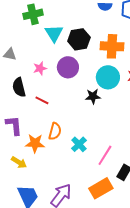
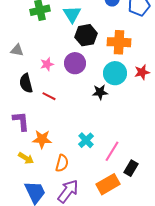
cyan triangle: (54, 33) -> (72, 14), moved
orange semicircle: (55, 131) -> (62, 163), moved

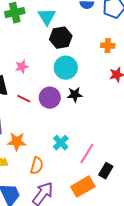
orange cross: (119, 42) -> (108, 46), moved, size x0.6
purple circle: (75, 63) -> (50, 98), moved
cyan circle: (115, 73) -> (66, 68), moved

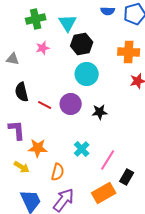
orange cross: (108, 46) -> (129, 52), size x1.5
pink star: (22, 67) -> (43, 48), moved
black star: (75, 95) -> (100, 112), moved

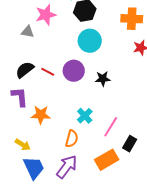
pink star: (43, 48) -> (46, 15), size x1.5
gray triangle: (13, 59) -> (28, 32), moved
black semicircle: (22, 92) -> (25, 70), moved, turned 66
yellow arrow: (22, 167) -> (23, 145), moved
orange semicircle: (58, 172) -> (72, 139), moved

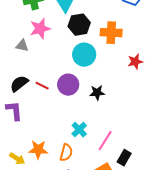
orange cross: (132, 19) -> (111, 33), moved
orange star: (41, 115) -> (38, 150), moved

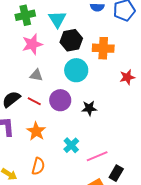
gray triangle: (22, 46) -> (36, 75), moved
pink line: (105, 141) -> (97, 156), turned 35
orange star: (38, 150) -> (36, 131), moved, turned 30
orange semicircle: (66, 153) -> (38, 166), moved

